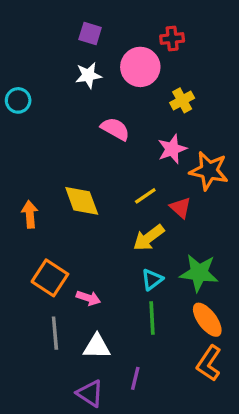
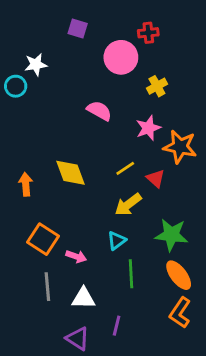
white star: (88, 75) -> (36, 65), moved
cyan triangle: (152, 280) -> (117, 241), moved

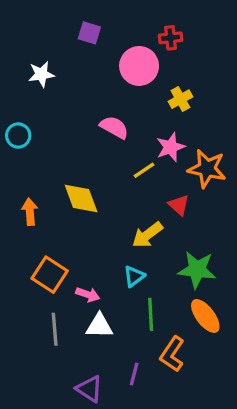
cyan circle: (16, 86) -> (18, 136), moved
yellow line: (125, 168) -> (144, 170), moved
white triangle: (83, 298) -> (99, 326), moved
orange L-shape: (180, 313) -> (172, 354), moved

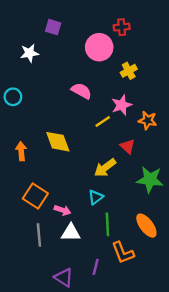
purple square: (89, 33) -> (53, 27), moved
orange star: (207, 169) -> (148, 120), size x0.7
green star: (197, 270) -> (150, 179), moved
orange L-shape: (172, 354) -> (123, 253), turned -55

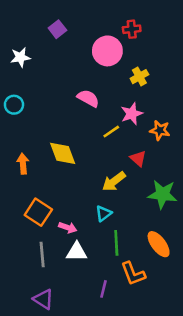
purple square: (53, 27) -> (57, 29), turned 35
white star: (29, 53) -> (20, 57), moved
purple triangle: (64, 278) -> (43, 299), moved

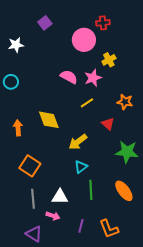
pink star: (132, 114) -> (93, 78), moved
yellow arrow: (114, 181) -> (78, 142), moved
pink arrow: (68, 228) -> (53, 216), moved
orange L-shape: (133, 274) -> (109, 229), moved

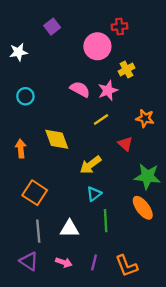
cyan circle: (11, 82) -> (25, 96), moved
orange ellipse: (124, 191) -> (143, 208), moved
pink arrow: (53, 216) -> (64, 262), moved
purple triangle: (34, 234) -> (29, 261), moved

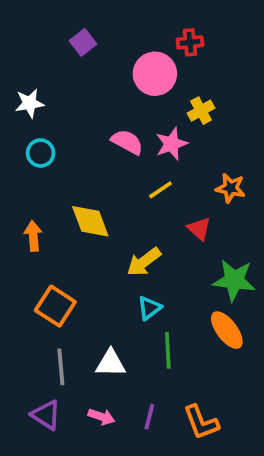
white star: (18, 52) -> (30, 103), moved

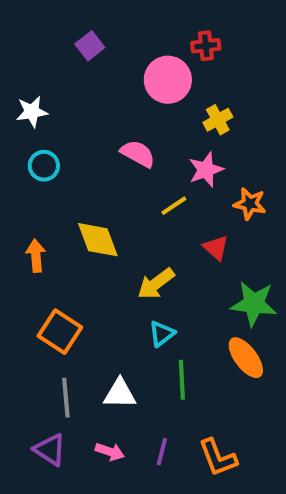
pink star: (171, 144) -> (206, 170), moved

